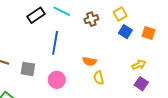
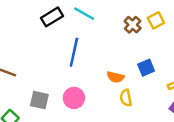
brown cross: (91, 19) -> (133, 25), moved, turned -32
blue square: (125, 32) -> (146, 68), moved, turned 32
gray square: (28, 69) -> (39, 100), moved

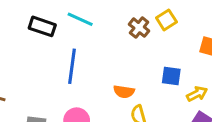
black rectangle: (52, 17) -> (42, 26), turned 55
blue square: (146, 68) -> (171, 76), moved, turned 35

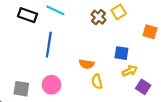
yellow arrow: (197, 94) -> (130, 71), moved

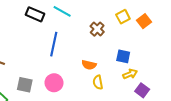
brown cross: (98, 17) -> (97, 29), moved
orange square: (150, 32) -> (144, 21), moved, turned 32

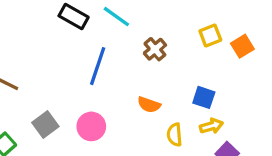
brown cross: (97, 29) -> (155, 49), moved
yellow semicircle: (98, 82) -> (175, 135), moved
gray square: (25, 85) -> (45, 124), turned 35

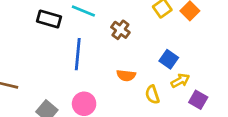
blue square: (204, 97) -> (169, 59), turned 30

